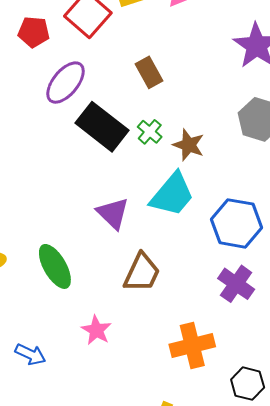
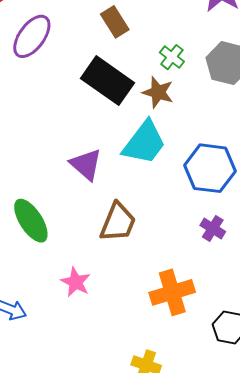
black rectangle: (102, 127) -> (108, 81), moved
green cross: (150, 132) -> (172, 57), moved
purple cross: (236, 284) -> (213, 228), size x0.7

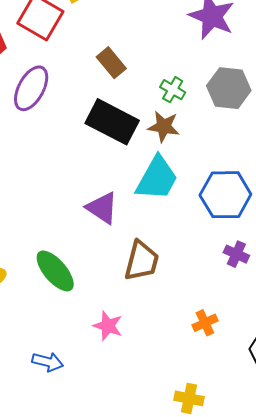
orange cross: (172, 292) -> (205, 323), size x0.6

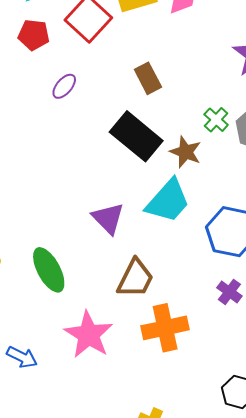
purple ellipse: (31, 88) -> (64, 86), size x0.6
green cross: (173, 90) -> (216, 120), moved
orange cross: (205, 323) -> (165, 328), moved, size x1.8
pink star: (108, 326) -> (89, 335), size x1.6

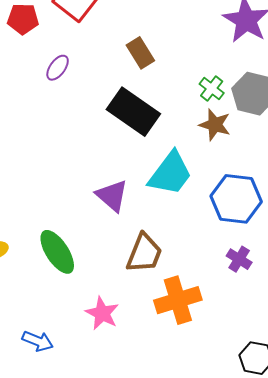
brown star: (186, 152) -> (215, 125), moved
pink star: (89, 335) -> (102, 313), size x0.7

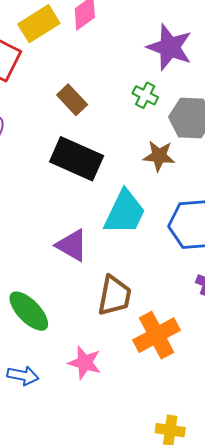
green cross: (212, 89) -> (145, 95), moved
blue arrow: (38, 341) -> (23, 376), moved

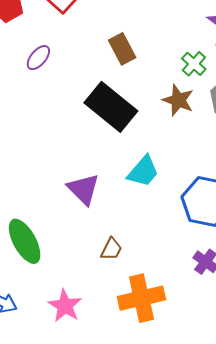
brown star: (159, 156) -> (178, 100), moved
cyan trapezoid: (125, 212) -> (143, 171), size x0.7
brown trapezoid: (114, 296) -> (111, 249), size x0.6

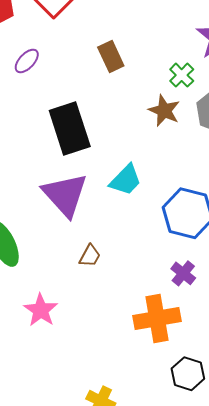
black rectangle: (111, 107) -> (70, 128), moved, turned 30
purple triangle: (83, 189) -> (65, 195), size x1.4
orange cross: (141, 298) -> (157, 319), moved

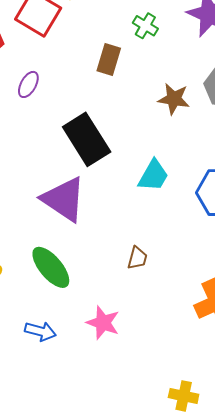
brown rectangle: (111, 57) -> (109, 60), turned 56
green cross: (182, 75) -> (145, 26), moved
purple triangle: (65, 195) -> (64, 199), moved

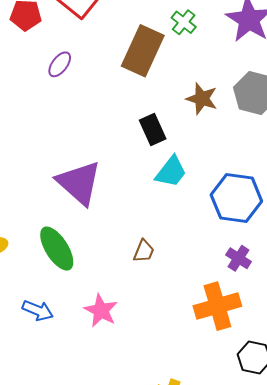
brown rectangle: (109, 60) -> (143, 51), size x1.6
black rectangle: (87, 139) -> (153, 129), moved, size x0.6

